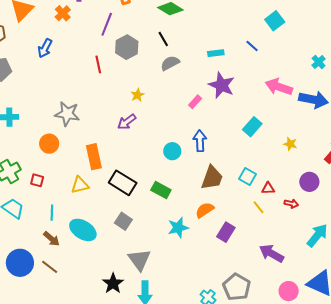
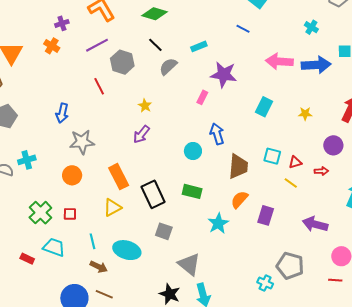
purple line: (107, 24) -> (97, 45), turned 55
blue arrow: (45, 48) -> (62, 113), moved
cyan rectangle: (216, 53) -> (199, 46), moved
black rectangle: (123, 183) -> (153, 194), turned 48

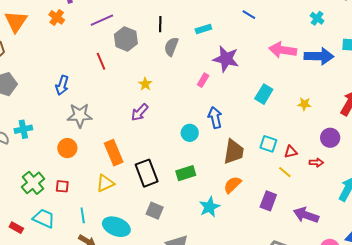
black line: (155, 45) -> (160, 24), turned 42
gray semicircle: (168, 66) -> (171, 47), turned -30
green rectangle: (192, 191) -> (186, 173), turned -36
purple rectangle: (266, 215) -> (268, 201), moved

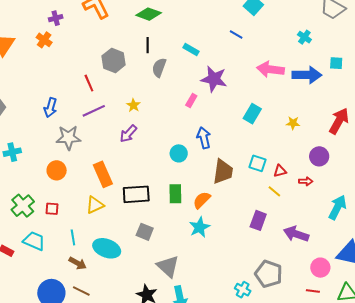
purple line: (102, 20) -> (94, 111), moved
cyan rectangle: (203, 29) -> (191, 49), turned 49
black rectangle: (147, 173) -> (136, 194), turned -72
green rectangle: (186, 173) -> (175, 194), turned -72
orange semicircle: (232, 185) -> (202, 200), moved

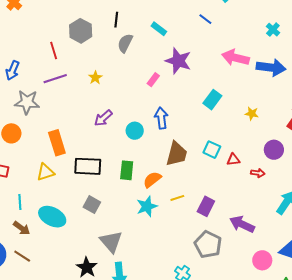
purple arrow: (128, 134) -> (103, 118), moved
yellow line: (274, 191) -> (177, 198), moved, turned -64
gray pentagon: (269, 274) -> (208, 245), moved

